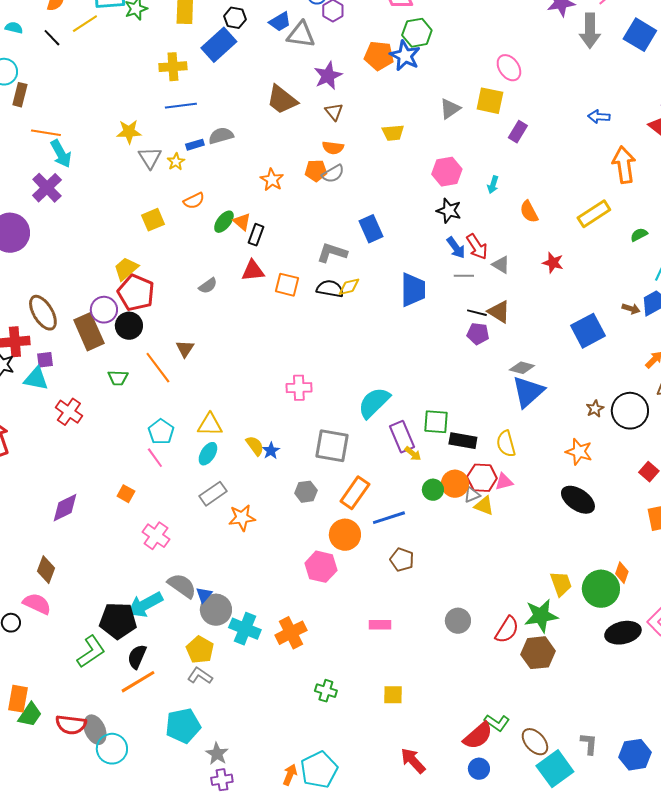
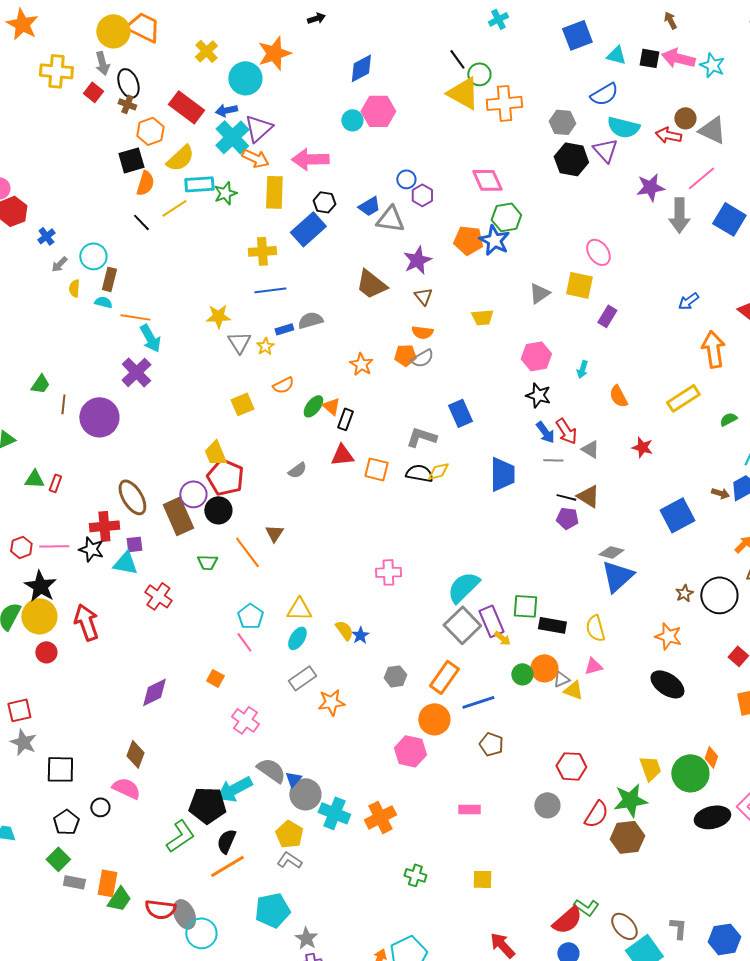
cyan semicircle: (14, 28) -> (103, 302), moved
blue arrow: (599, 117) -> (688, 301), turned -40
yellow trapezoid: (126, 269) -> (215, 453), turned -72
gray square: (332, 446) -> (462, 625), moved, turned 36
red hexagon: (482, 478) -> (571, 766), moved

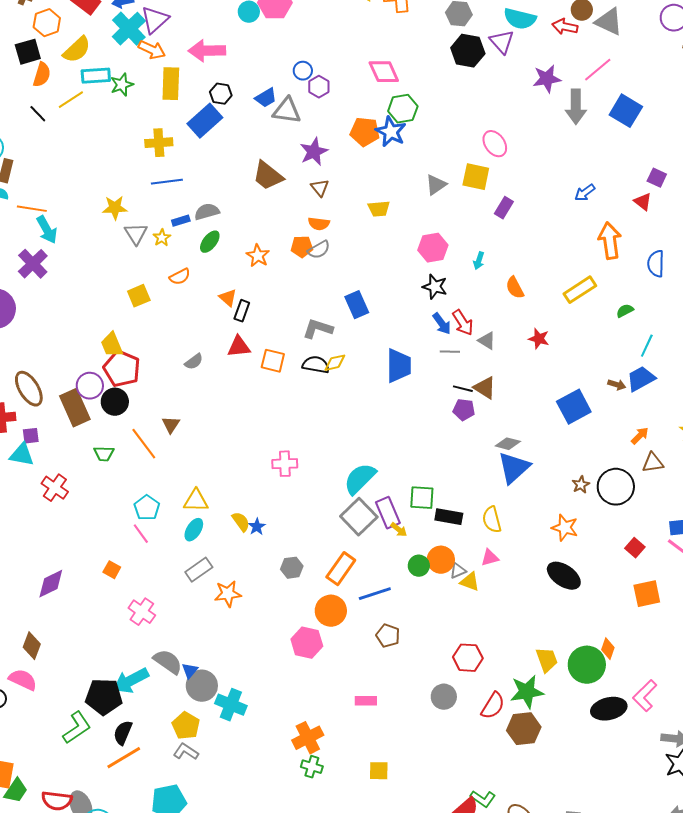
green ellipse: (313, 406) -> (210, 242), moved
orange cross: (380, 817) -> (308, 738), moved

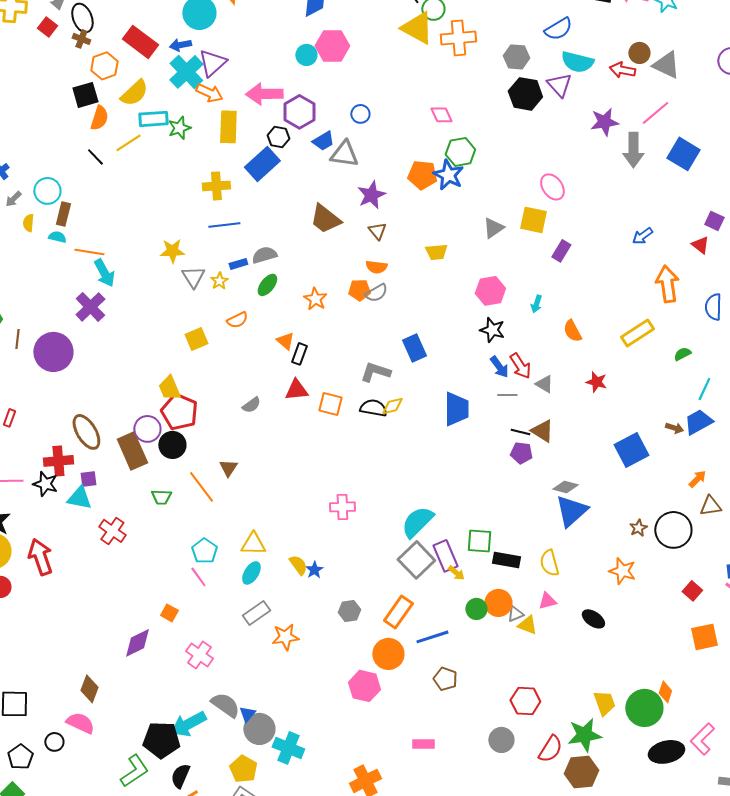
pink diamond: (384, 72) -> (441, 115), size x0.7
purple hexagon: (319, 87) -> (299, 112), moved, size x1.5
black ellipse: (564, 576) -> (593, 619), moved, size x0.7
purple diamond: (51, 584) -> (137, 643), moved

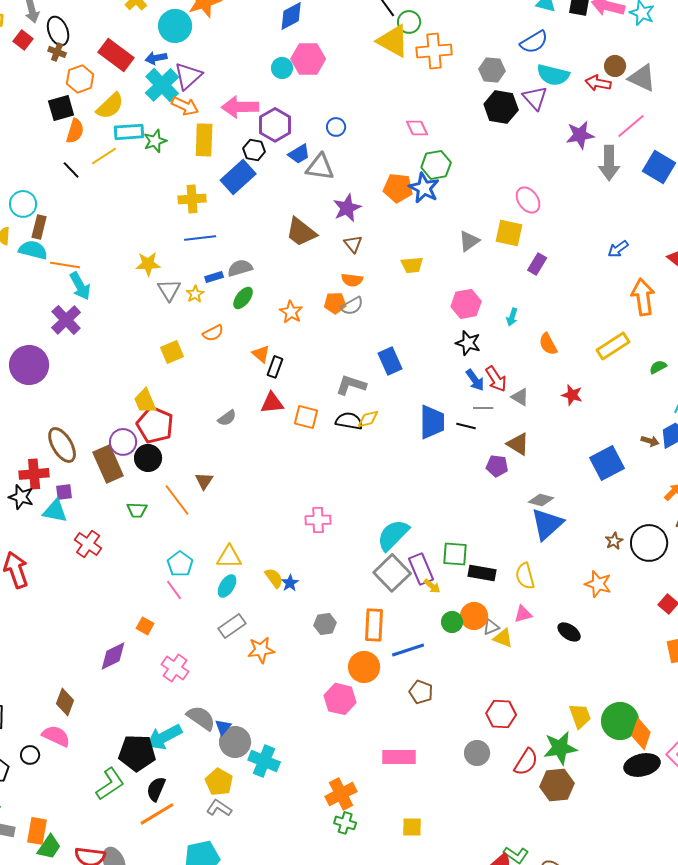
cyan semicircle: (57, 237) -> (33, 250), size x1.6
black line: (520, 432) -> (466, 426), moved
orange rectangle: (398, 612) -> (374, 625), turned -32
orange diamond: (665, 692) -> (641, 734), moved, size x1.4
pink rectangle: (423, 744) -> (399, 757), size x1.5

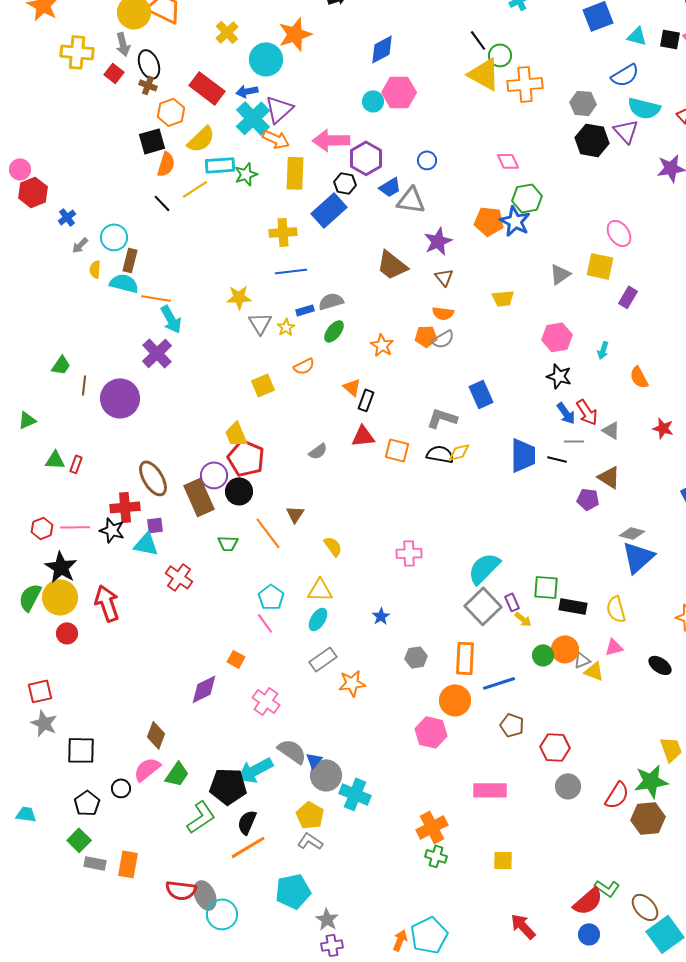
purple rectangle: (421, 569) -> (512, 602), size x0.6
yellow semicircle: (274, 578) -> (333, 546), moved
red hexagon: (501, 714) -> (555, 747), moved
pink semicircle: (56, 736) -> (147, 769), turned -64
green trapezoid: (49, 847) -> (177, 774), moved

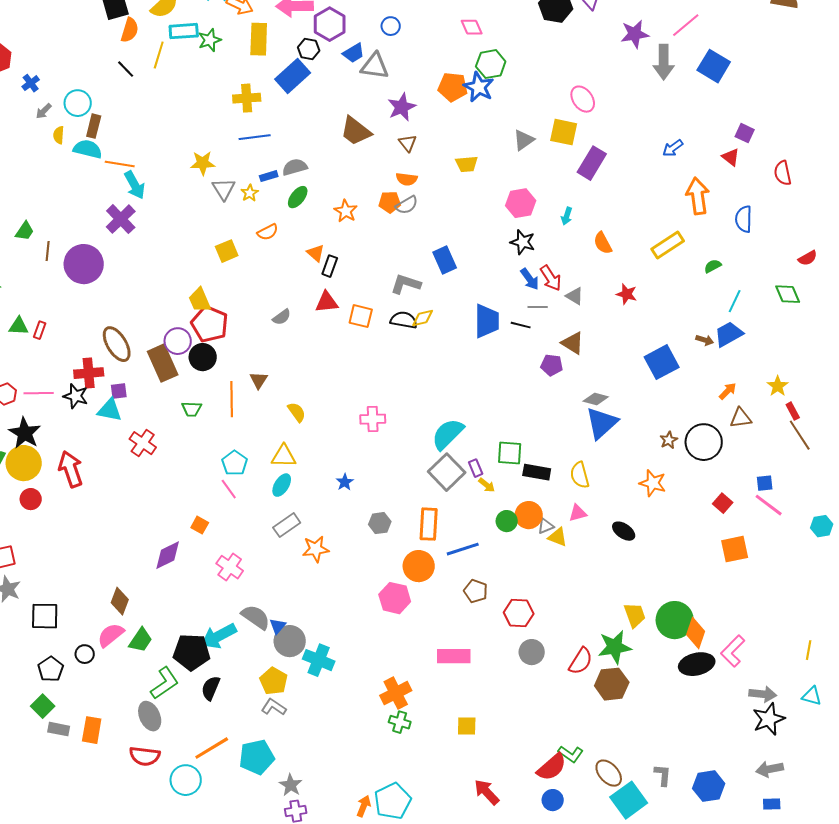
yellow line: (195, 189) -> (159, 55), turned -40
purple rectangle: (628, 297) -> (592, 163), size x1.5
orange line: (268, 533) -> (232, 399), turned 36
orange line: (248, 847) -> (212, 748), moved
gray ellipse: (205, 895) -> (150, 716), moved

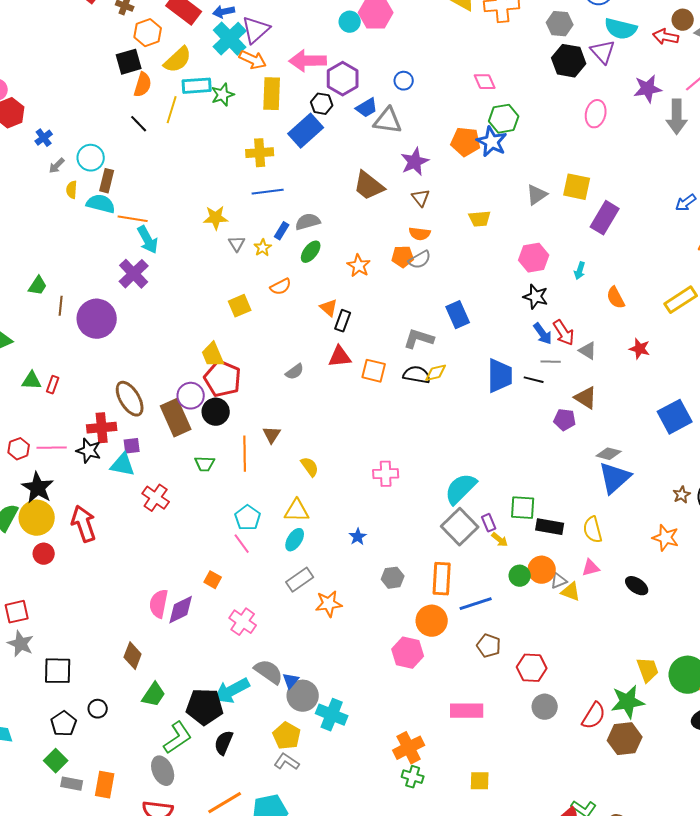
pink ellipse: (583, 99) -> (596, 114), moved, turned 48
blue rectangle: (269, 176) -> (282, 231), turned -42
gray triangle: (224, 189) -> (237, 244), size x0.7
pink semicircle: (111, 635) -> (159, 604), moved, turned -40

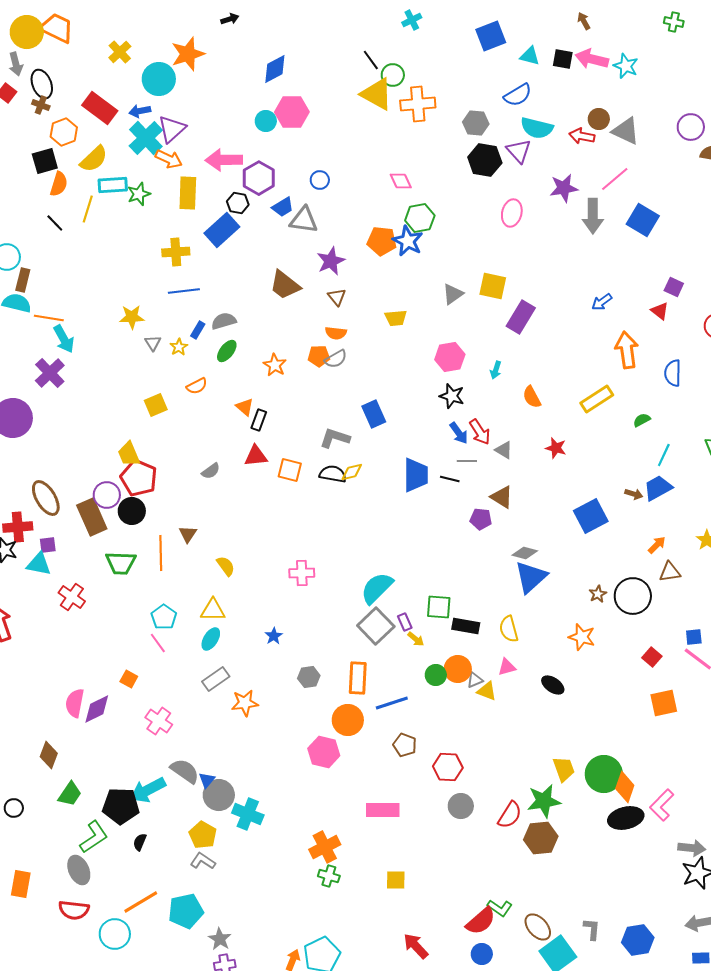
green trapezoid: (205, 464) -> (121, 563), size x1.5
black semicircle: (224, 743) -> (140, 842), size x0.7

